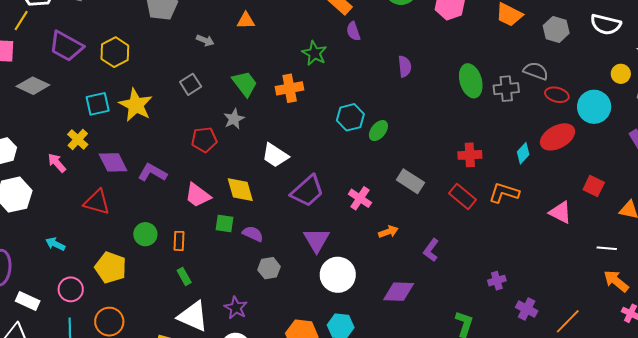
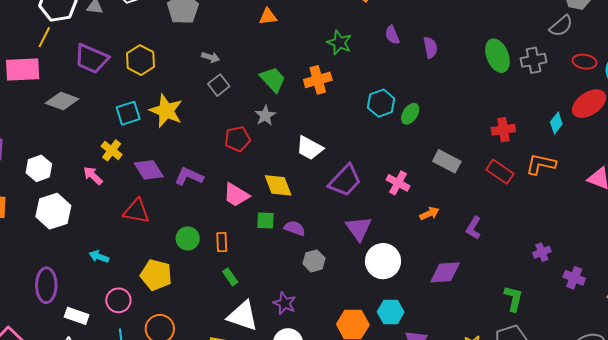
purple semicircle: (353, 31) -> (392, 35), moved
gray arrow: (205, 40) -> (210, 57), moved
gray semicircle: (536, 71) -> (561, 26), moved, turned 125

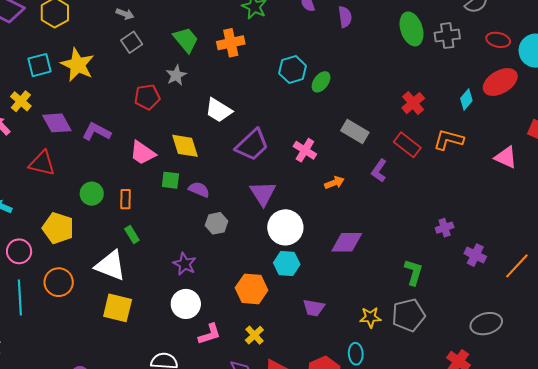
red cross: (503, 130) -> (413, 103), turned -35
purple L-shape: (474, 228) -> (379, 171), moved
cyan hexagon: (391, 312) -> (287, 264), moved
white triangle: (243, 316) -> (110, 266), moved

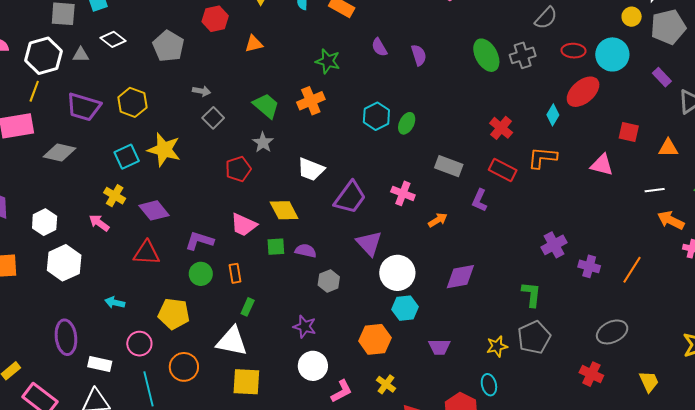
purple L-shape: (97, 132) -> (199, 241), moved
purple cross: (445, 228) -> (554, 245), size x1.4
green rectangle: (132, 234) -> (248, 307), turned 66

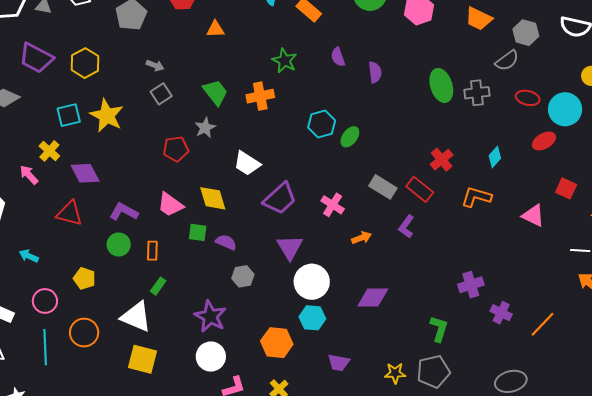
red ellipse: (583, 92) -> (544, 141), moved, size x0.7
red rectangle: (503, 170) -> (420, 189), moved
yellow pentagon: (174, 314) -> (84, 278), size x0.7
purple star: (305, 327) -> (210, 316), size x1.4

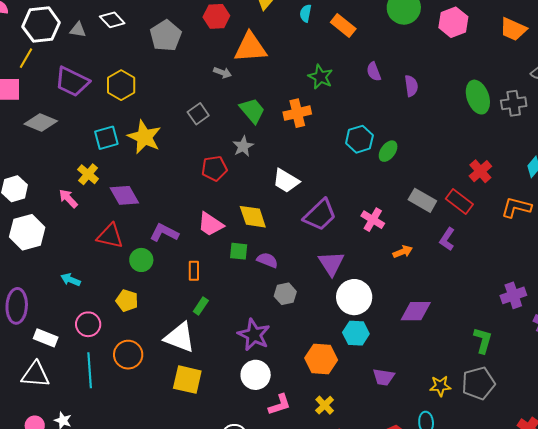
orange triangle: (215, 29) -> (250, 47), size x1.8
gray arrow: (155, 65) -> (223, 73), moved
green circle: (119, 245) -> (141, 260), moved

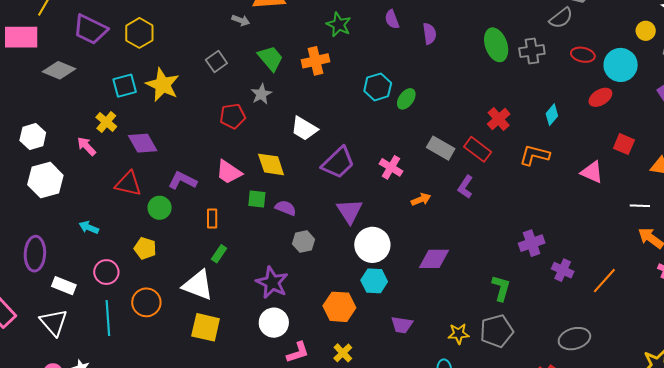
white triangle: (35, 375) -> (54, 322), turned 44

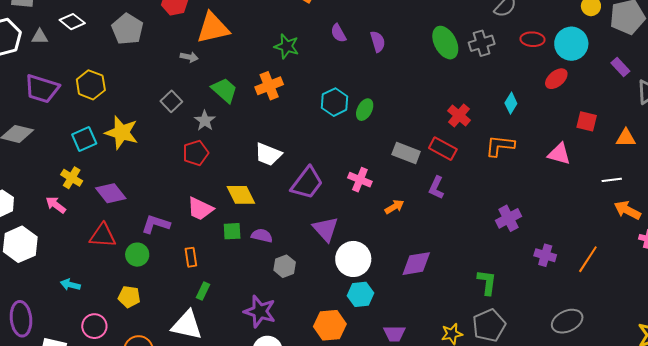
gray star: (261, 94) -> (205, 121), moved
purple cross: (532, 243) -> (509, 218), moved

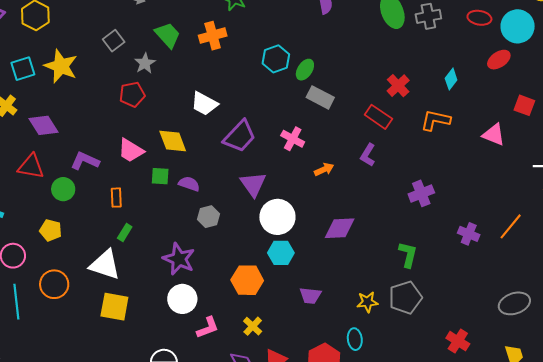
gray rectangle: (406, 153) -> (320, 97), moved
purple cross: (509, 218) -> (421, 193), moved
orange line: (588, 259) -> (511, 226), moved
gray ellipse: (567, 321) -> (514, 303), moved

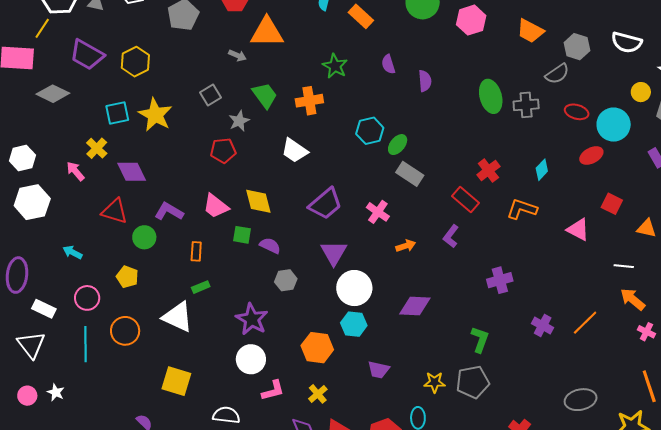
white trapezoid: (204, 104) -> (294, 151), moved
green rectangle: (125, 233) -> (201, 287), turned 30
yellow square: (114, 307) -> (176, 381), moved

